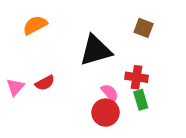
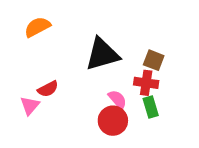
brown square: (144, 28) -> (154, 60), moved
pink triangle: (15, 87) -> (30, 106), moved

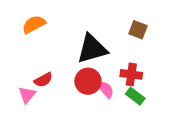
brown square: (154, 60) -> (138, 30), moved
green rectangle: (151, 107) -> (135, 96), turned -36
red circle: (113, 121) -> (88, 81), moved

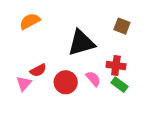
red circle: (88, 81) -> (66, 82), moved

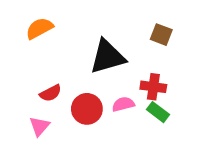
pink semicircle: (93, 79) -> (123, 104), turned -63
pink triangle: (24, 83) -> (39, 126), moved

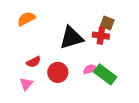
red cross: (153, 87) -> (101, 36), moved
pink semicircle: (123, 104) -> (90, 69), moved
green rectangle: (158, 112) -> (105, 74), size x1.5

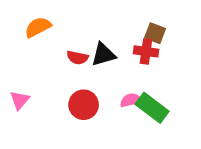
black triangle: (71, 38) -> (103, 55), size x0.7
red semicircle: (34, 62) -> (77, 58), moved, turned 40
pink triangle: (26, 84) -> (20, 100), moved

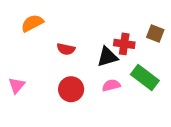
brown square: (155, 33) -> (155, 34), moved
black triangle: (103, 55) -> (107, 57), moved
green rectangle: (152, 108) -> (145, 78), moved

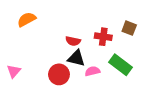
red semicircle: (66, 49) -> (73, 41), moved
black triangle: (107, 57) -> (76, 58), moved, turned 30

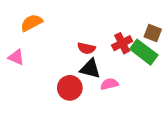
red cross: (103, 37) -> (122, 43), turned -35
green rectangle: (121, 65) -> (144, 52), moved
pink triangle: (14, 71) -> (16, 57), moved, turned -48

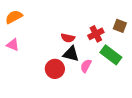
orange semicircle: (32, 23) -> (14, 17), moved
green rectangle: (144, 52) -> (111, 55), moved
pink semicircle: (109, 84) -> (86, 66), turned -48

